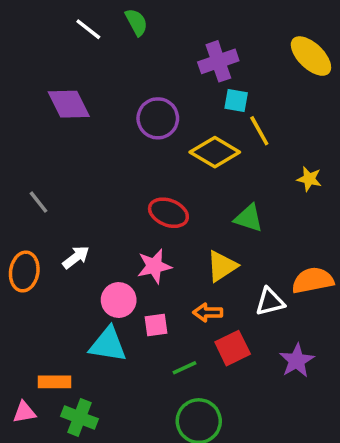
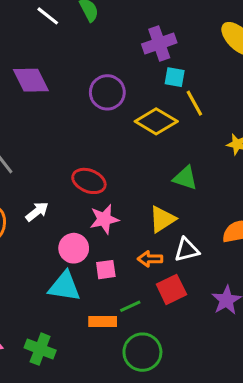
red ellipse: (168, 213) -> (89, 181), moved
white triangle: (270, 302) -> (187, 250), moved
orange rectangle: (55, 382) -> (103, 322), moved

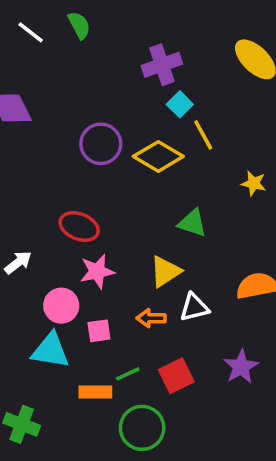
cyan square: (175, 77) -> (180, 104), turned 35
purple circle: (107, 92) -> (101, 144), moved
red square: (171, 289) -> (176, 376), moved

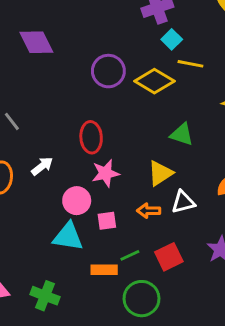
yellow line: (203, 135) -> (190, 64), turned -50
red ellipse: (79, 227) -> (91, 137), turned 64

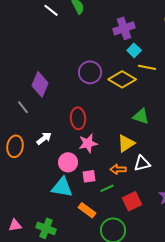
purple diamond: (36, 42) -> (40, 84), moved, turned 50
green line: (130, 255) -> (107, 188), moved
orange rectangle: (104, 270) -> (87, 210), turned 36

